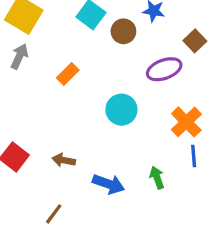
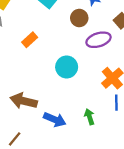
brown circle: (123, 31) -> (79, 18), moved
brown arrow: (64, 160) -> (24, 101), size x1.6

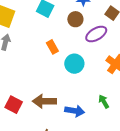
orange rectangle: (30, 40) -> (52, 47), moved, turned -64

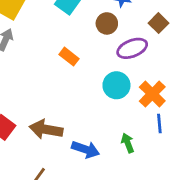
orange rectangle: (52, 47) -> (69, 57), turned -32
cyan circle: (74, 64) -> (116, 85), moved

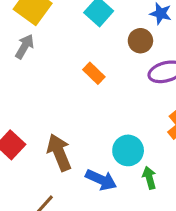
cyan circle: (116, 85) -> (128, 150), moved
brown arrow: (46, 129) -> (59, 152), turned 52

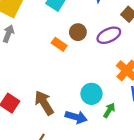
brown circle: (140, 41) -> (78, 32), moved
green arrow: (149, 178) -> (109, 110), turned 56

